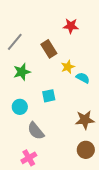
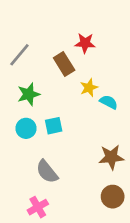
red star: (71, 26) -> (85, 43), moved
cyan square: (49, 96) -> (54, 126), moved
cyan circle: (20, 107) -> (26, 128), moved

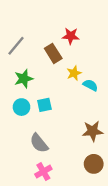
pink cross: (38, 207) -> (43, 172), moved

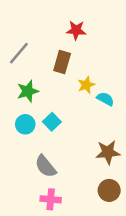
red star: (71, 36) -> (76, 30), moved
brown rectangle: (53, 53) -> (62, 62), turned 48
cyan square: (44, 105) -> (52, 122), turned -32
pink cross: (43, 172) -> (51, 199), turned 35

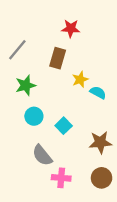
cyan square: (52, 122) -> (64, 126), moved
cyan circle: (25, 124) -> (34, 116), moved
pink cross: (51, 199) -> (61, 178), moved

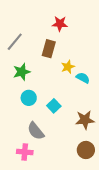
pink cross: (61, 178) -> (25, 152), moved

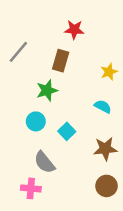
yellow star: (68, 67) -> (109, 72), moved
green star: (22, 72) -> (47, 90), moved
cyan semicircle: (83, 78) -> (103, 107), moved

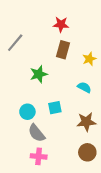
brown rectangle: (61, 61) -> (63, 50), moved
cyan circle: (36, 121) -> (27, 112), moved
cyan square: (67, 131) -> (55, 108), turned 32
pink cross: (31, 188) -> (39, 156), moved

